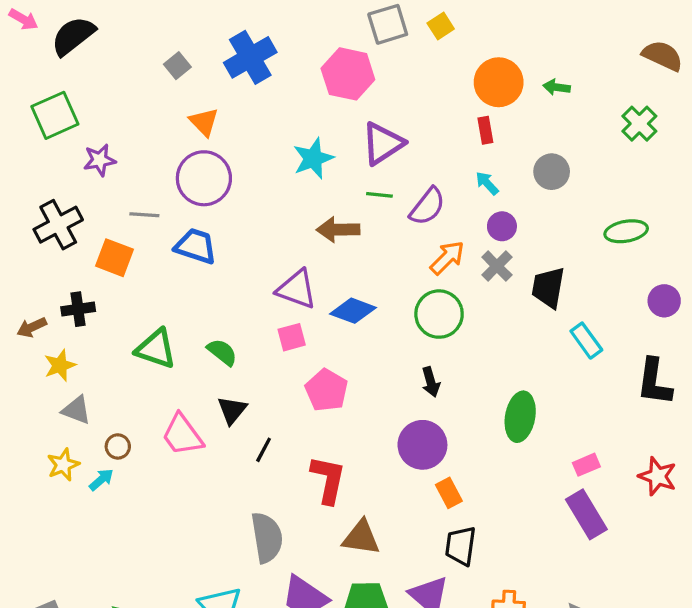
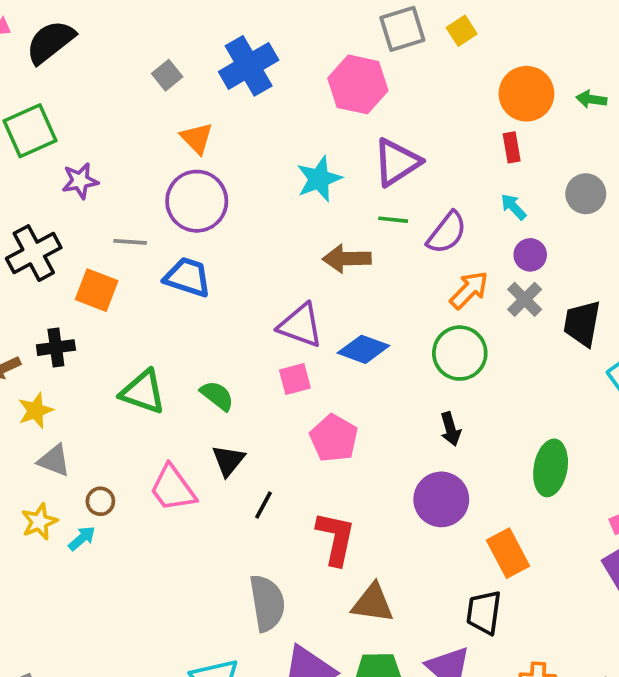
orange rectangle: (449, 493) -> (508, 553), moved, size x1.4

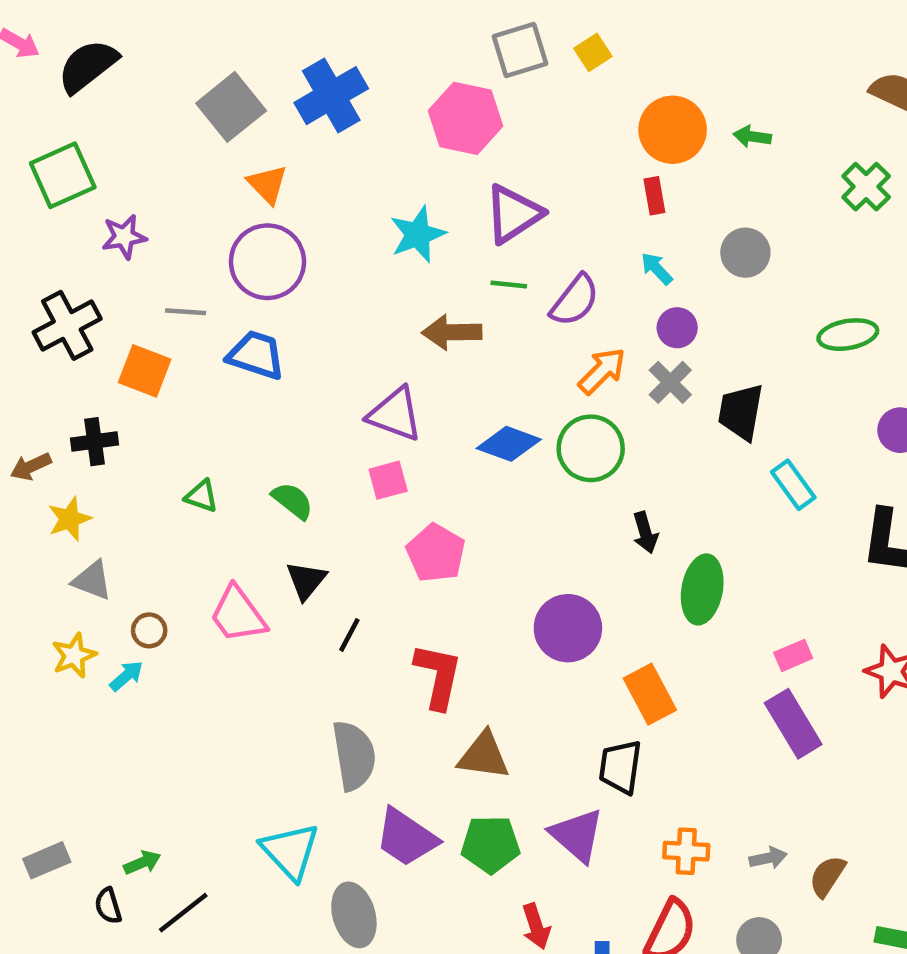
gray square: (167, 75) -> (231, 107), size x1.8
blue diamond: (363, 349) -> (509, 444), moved
green triangle: (143, 392) -> (201, 496), size x0.6
black arrow: (451, 429) -> (645, 533), moved

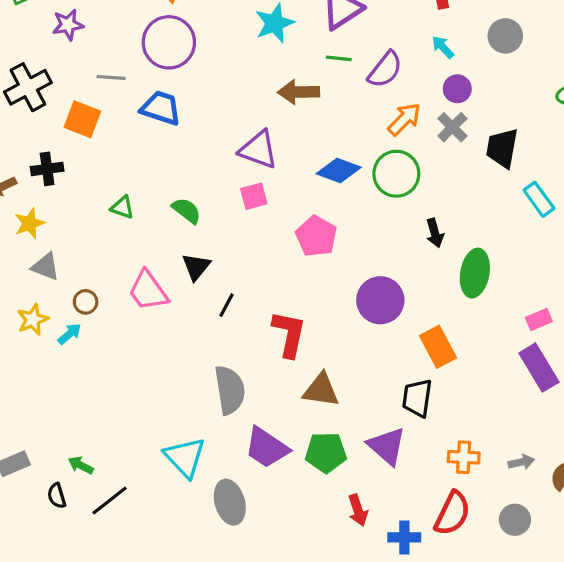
pink pentagon: (436, 553) -> (316, 236), moved
green arrow: (142, 863) -> (81, 465), turned -130

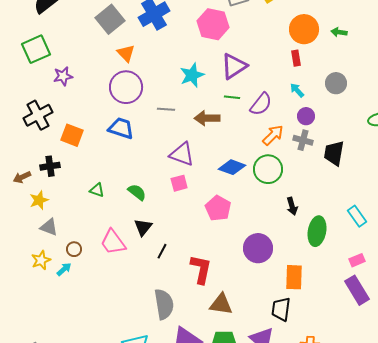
gray line: (111, 78) -> (166, 109), moved
gray cross: (452, 127) -> (303, 140), turned -30
cyan rectangle: (539, 199) -> (357, 216), moved
orange rectangle: (438, 347) -> (294, 277), turned 30

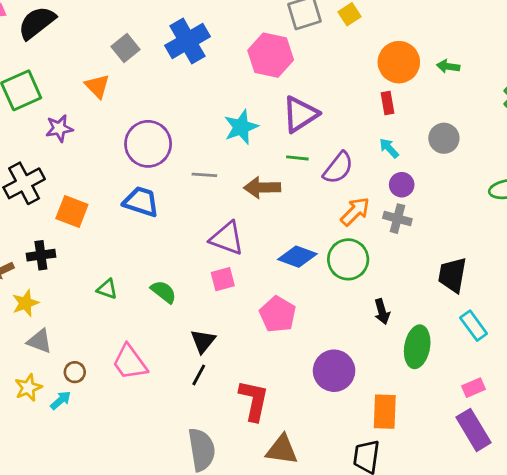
gray square: (110, 19) -> (125, 48), size x0.7
orange triangle: (126, 53) -> (97, 86), moved
black trapezoid: (334, 153) -> (452, 275), moved
black triangle: (143, 227) -> (203, 341), moved

